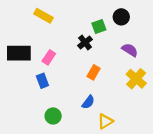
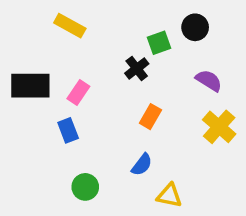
yellow triangle: (105, 121) -> (169, 195), turned 42

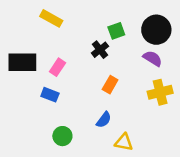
black circle: (195, 27) -> (156, 30), moved, size x1.5
yellow cross: (219, 127) -> (160, 92), turned 35
blue rectangle: (68, 130) -> (50, 95), turned -48

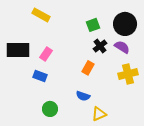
black cross: (100, 50) -> (100, 46), moved
blue semicircle: (104, 120) -> (83, 96), turned 72
yellow triangle: (124, 142) -> (99, 114), turned -35

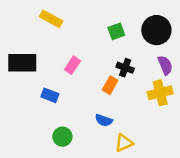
black cross: (100, 46) -> (125, 68), moved, turned -32
purple semicircle: (122, 47) -> (165, 65), moved, turned 35
pink rectangle: (46, 54) -> (72, 65), moved

